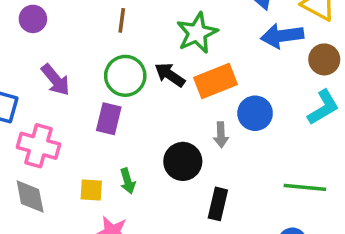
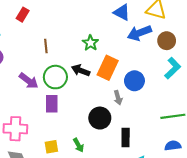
green star: (197, 33) -> (90, 43), size x0.7
purple arrow: (56, 80) -> (29, 81), moved
orange rectangle: (215, 81) -> (108, 68), turned -30
green arrow: (128, 181) -> (78, 145), moved

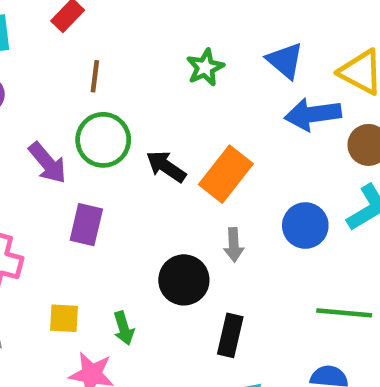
green star: (90, 43) -> (205, 67), moved
brown line: (46, 46) -> (95, 76), moved
green circle: (55, 77) -> (103, 140), moved
blue circle: (134, 81) -> (305, 226), moved

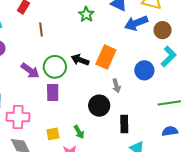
green circle: (103, 140) -> (55, 67), moved

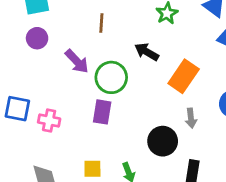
black arrow: (80, 60) -> (147, 52), moved
purple arrow: (30, 71) -> (77, 61), moved
pink cross: (18, 117) -> (49, 120), moved, size x0.7

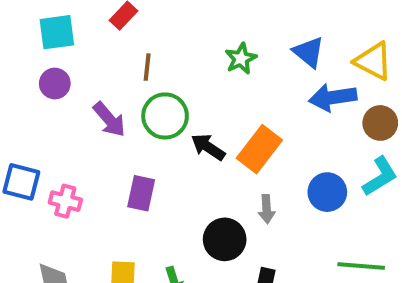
black arrow: (147, 52) -> (208, 147), moved
green circle: (111, 77) -> (165, 116), moved

